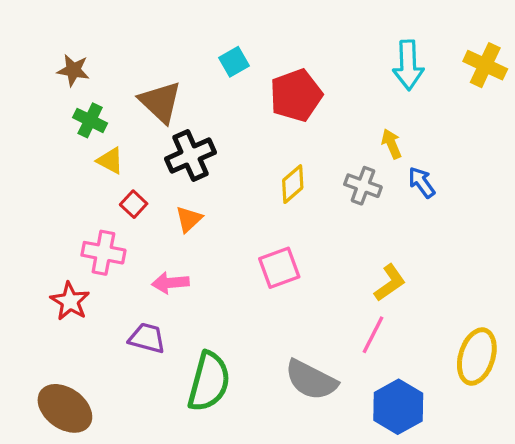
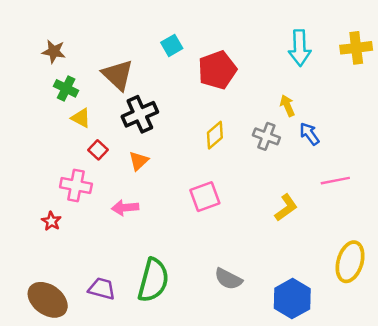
yellow cross: (485, 65) -> (356, 48), turned -32
red star: (70, 301) -> (51, 221), size x0.7
pink line: (373, 335) -> (335, 181), moved, turned 52
purple trapezoid: (147, 338) -> (102, 289), moved
gray semicircle: (311, 380) -> (228, 279), size x0.7

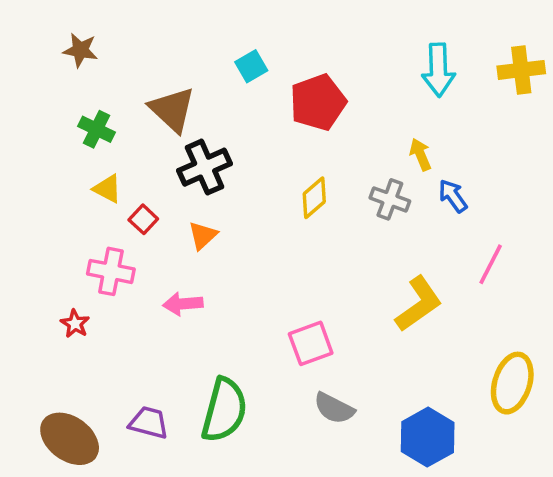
brown star: (54, 52) -> (80, 50), moved
yellow triangle: (81, 118) -> (107, 189), moved
pink line: (335, 181) -> (491, 264), turned -52
pink square: (205, 197) -> (311, 343), moved
yellow L-shape: (286, 208) -> (419, 304), size x1.4

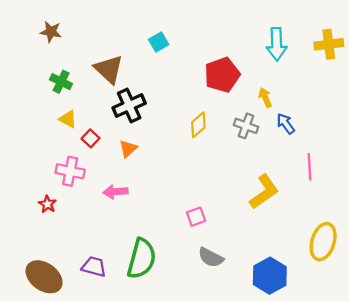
red pentagon: (318, 102) -> (222, 75), moved
pink line: (491, 264) -> (309, 167), turned -30
pink square: (311, 343) -> (196, 217), size x0.7

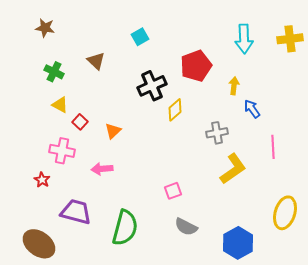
brown triangle: (109, 69) -> (96, 61), size x0.7
yellow arrow: (265, 98) -> (234, 86), turned 30
black cross: (129, 105) -> (152, 86), moved
gray cross: (246, 126) -> (217, 133), moved, turned -30
purple trapezoid: (94, 267) -> (76, 212), moved, size x1.4

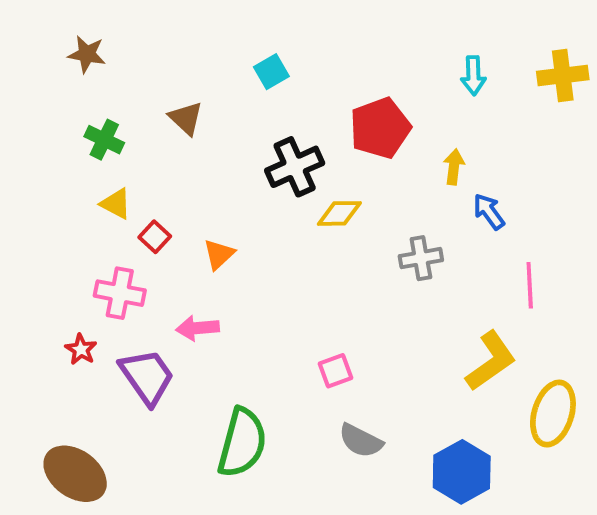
cyan arrow: (244, 39) -> (473, 76), size x0.7
yellow diamond: (175, 110) -> (339, 213), turned 40
yellow L-shape: (233, 169) -> (491, 361), moved
purple trapezoid: (76, 212) -> (147, 377), moved, turned 40

